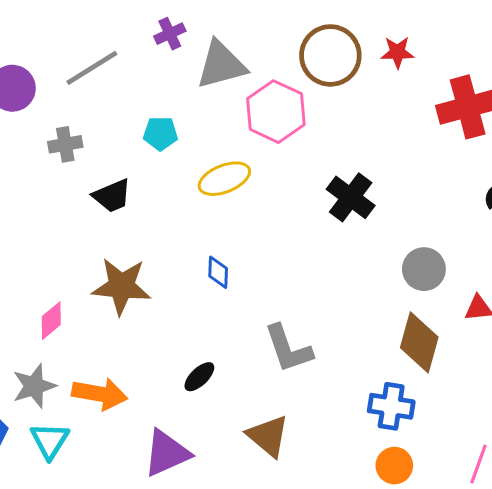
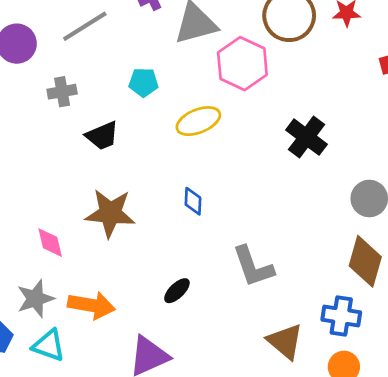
pink diamond: (51, 321) -> (50, 243), turned -64
brown triangle: (268, 436) -> (285, 341), moved
cyan triangle: (50, 441) -> (49, 345), turned -42

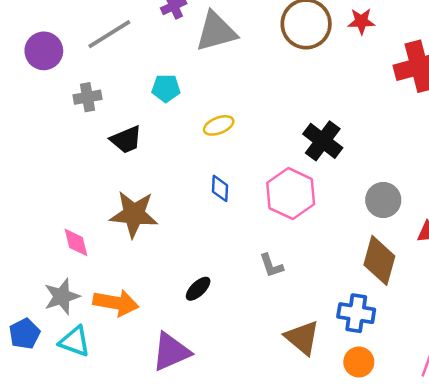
pink hexagon: (242, 64) -> (291, 194), moved
yellow ellipse: (198, 121) -> (219, 125), size x0.7
blue diamond: (193, 201) -> (220, 188), moved
gray L-shape: (253, 267) -> (271, 266), size x0.6

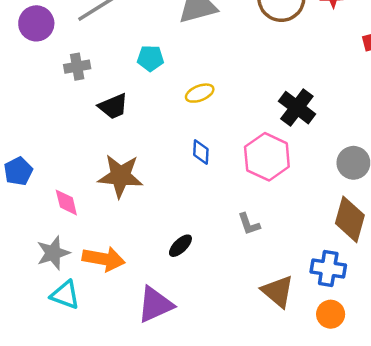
blue pentagon: (25, 334) -> (18, 171), moved

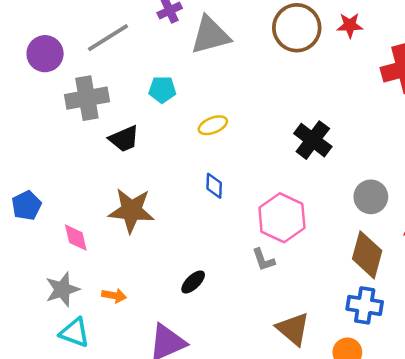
gray cross: (77, 67) -> (87, 98), size x1.6
pink hexagon: (267, 157) -> (282, 218), moved
orange arrow: (104, 259) -> (114, 296), size x0.6
blue cross: (328, 269) -> (365, 305), moved

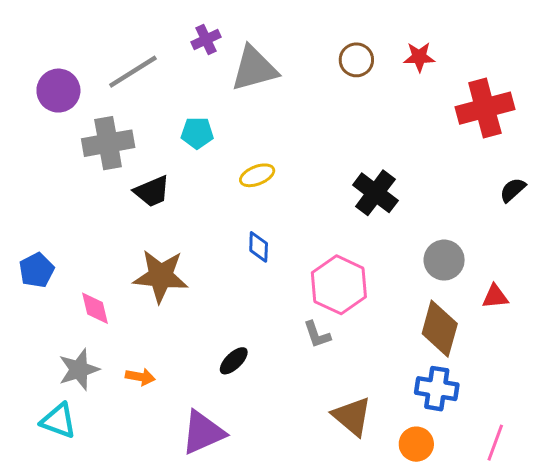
brown circle: (297, 28) -> (356, 60), size x0.6
cyan triangle: (75, 333) -> (58, 421), moved

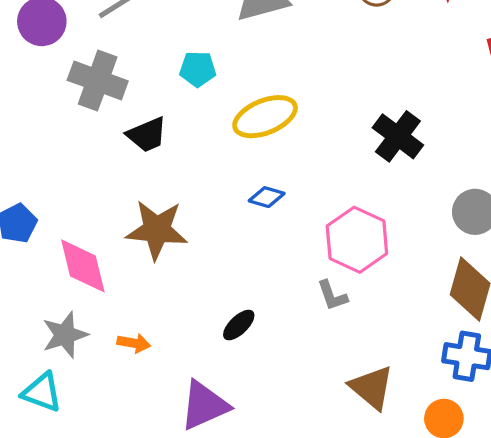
gray cross: (108, 143) -> (98, 81), turned 30
yellow ellipse: (257, 175) -> (265, 117), size x1.6
blue diamond: (259, 247) -> (267, 197), turned -76
pink diamond: (95, 308) -> (83, 266), size x1.5

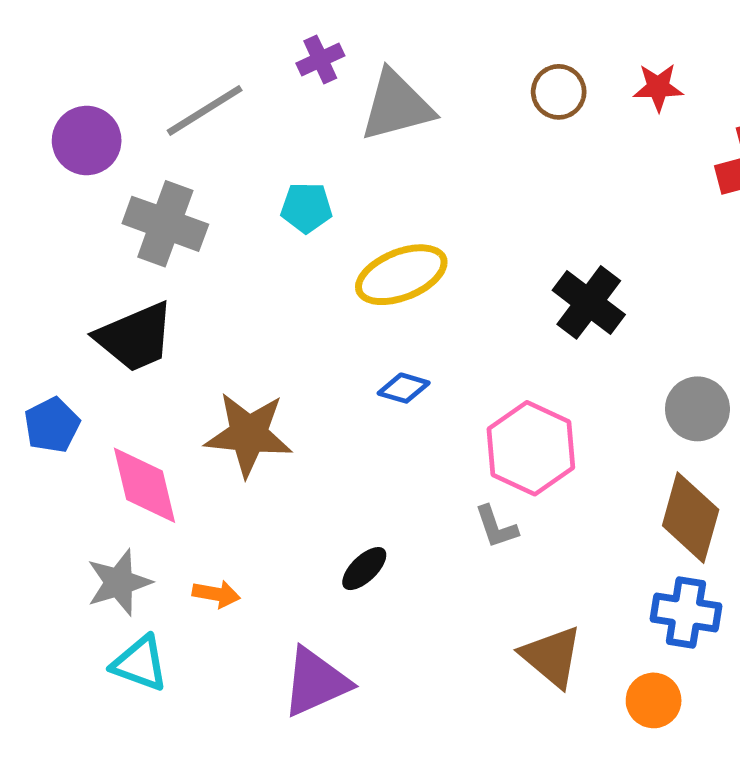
black trapezoid: (147, 135) -> (135, 337), moved, size x1.4
cyan triangle: (42, 392) -> (140, 663), moved

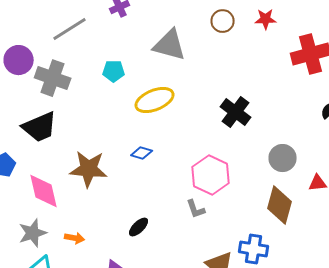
gray triangle: (397, 106) -> (170, 45), moved, turned 30
purple circle: (87, 140) -> (19, 60), moved
blue diamond: (404, 388) -> (142, 153), moved
blue cross: (686, 613) -> (254, 249), moved

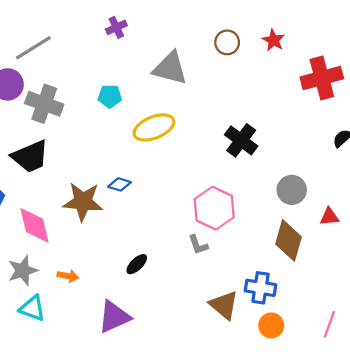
red star: (266, 19) -> (273, 40), turned 30
gray line: (70, 29) -> (33, 48), moved
blue diamond: (142, 153) -> (120, 184), moved

